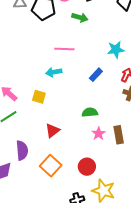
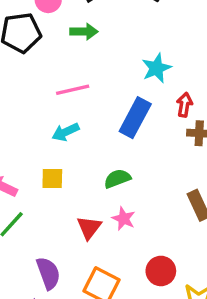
blue rectangle: (96, 75) -> (135, 118), size x1.6
green semicircle: (90, 112) -> (117, 179), moved
pink star: (99, 134) -> (124, 219), moved

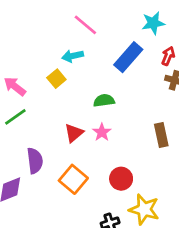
pink line: (73, 90) -> (85, 25), turned 40
yellow square: (52, 178) -> (56, 79), moved, turned 36

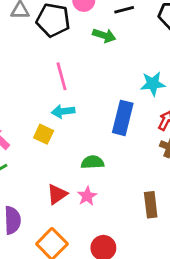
pink line: (85, 25) -> (61, 76), moved, turned 30
blue rectangle: (128, 57) -> (123, 118), turned -32
yellow square: (56, 79) -> (44, 134), turned -30

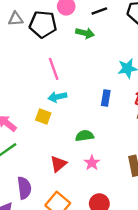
blue rectangle: (123, 118) -> (106, 98), size x0.6
pink star: (87, 196) -> (92, 163), moved

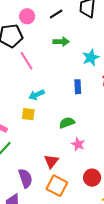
green arrow: (85, 33) -> (61, 42), moved
pink line: (54, 69) -> (27, 61), moved
red triangle: (58, 164) -> (51, 161), moved

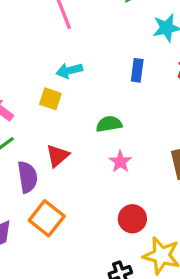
red triangle: (51, 161) -> (58, 156), moved
purple semicircle: (25, 178) -> (28, 177), moved
orange square: (57, 186) -> (47, 218), moved

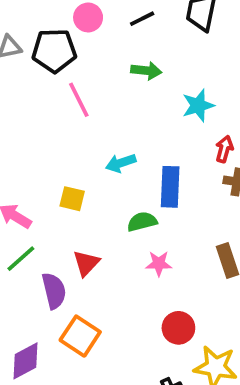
blue rectangle: (137, 70) -> (170, 187), moved, size x1.5
cyan arrow: (69, 71) -> (121, 163), moved
pink star: (120, 162) -> (159, 264), turned -30

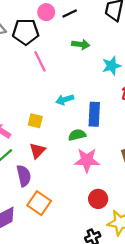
black line: (142, 19) -> (70, 14), moved
red triangle: (86, 263) -> (37, 151), moved
pink star: (159, 264) -> (87, 160), size x1.6

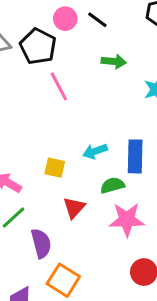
black line: (70, 14) -> (97, 20), turned 64
black pentagon: (26, 32) -> (38, 46), turned 30
cyan arrow: (65, 100) -> (95, 151), moved
red triangle: (37, 151) -> (74, 208), moved

